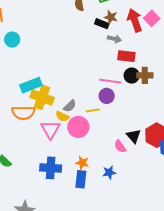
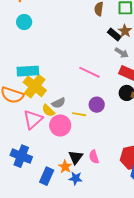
pink line: (110, 81) -> (89, 72), moved
black triangle: (134, 136) -> (76, 157), moved
orange star: (82, 163) -> (65, 167), moved

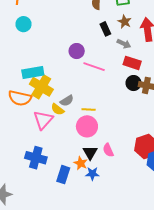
black rectangle: (114, 34) -> (105, 29), moved, turned 32
purple circle: (97, 105) -> (77, 51), moved
pink circle: (60, 125) -> (87, 126), moved

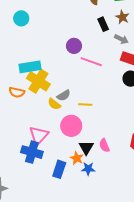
orange semicircle: (20, 98) -> (17, 92), size x0.7
pink triangle: (43, 120) -> (39, 135), moved
pink circle: (87, 126) -> (71, 126), moved

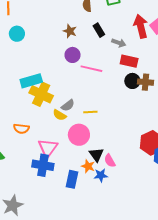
brown star: (122, 17) -> (70, 31), moved
orange semicircle: (17, 92) -> (21, 129), moved
pink semicircle: (104, 145) -> (110, 161), moved

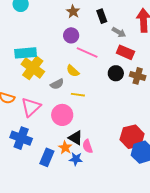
black circle: (132, 81) -> (116, 73), moved
yellow semicircle: (60, 115) -> (73, 71), moved
pink triangle: (48, 148) -> (31, 107), moved
black triangle: (96, 155) -> (76, 138), turned -35

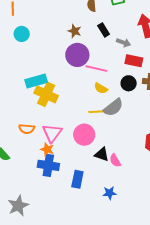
purple circle: (71, 35) -> (77, 55), size x1.5
yellow semicircle: (73, 71) -> (101, 88), moved
gray semicircle: (57, 84) -> (113, 107), moved, size x1.5
orange star: (65, 148) -> (47, 149), moved
blue star: (76, 159) -> (110, 193), moved

